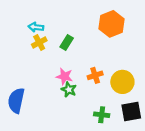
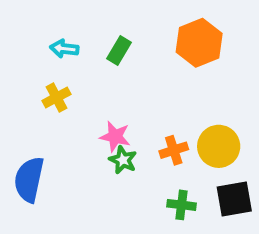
yellow cross: (39, 42) -> (56, 97), moved
green rectangle: (67, 42) -> (119, 51), moved
orange cross: (95, 75) -> (174, 150), moved

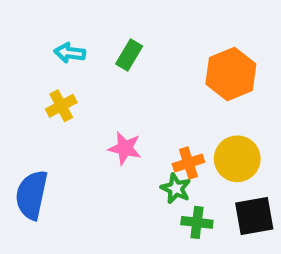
orange hexagon: (199, 43) -> (231, 74), moved
green star: (123, 160) -> (176, 188), moved

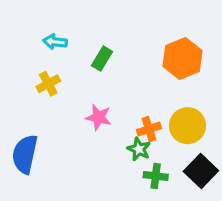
green rectangle: (129, 55) -> (102, 59), moved
black square: (254, 216) -> (201, 171), turned -36

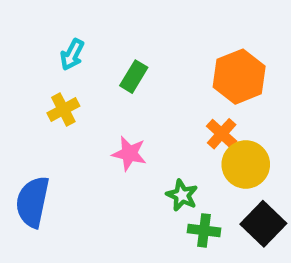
cyan arrow: (55, 42) -> (72, 55), turned -70
orange cross: (149, 129) -> (222, 134), moved, turned -30

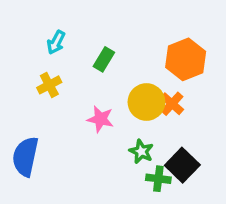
yellow circle: (246, 164) -> (146, 102), moved
black square: (263, 224) -> (182, 165), moved

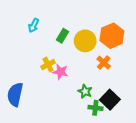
yellow cross: (49, 85) -> (48, 65), moved
yellow circle: (146, 102) -> (85, 41), moved

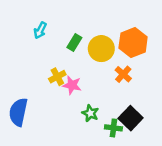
green star: (85, 91) -> (90, 113), moved

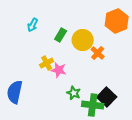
orange hexagon: (133, 42) -> (117, 21), moved
orange cross: (123, 74) -> (98, 53), moved
green cross: (113, 128) -> (93, 105), size x1.5

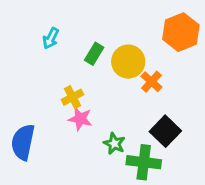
pink star: (59, 70) -> (80, 119), moved
black square: (107, 97) -> (165, 131), moved

